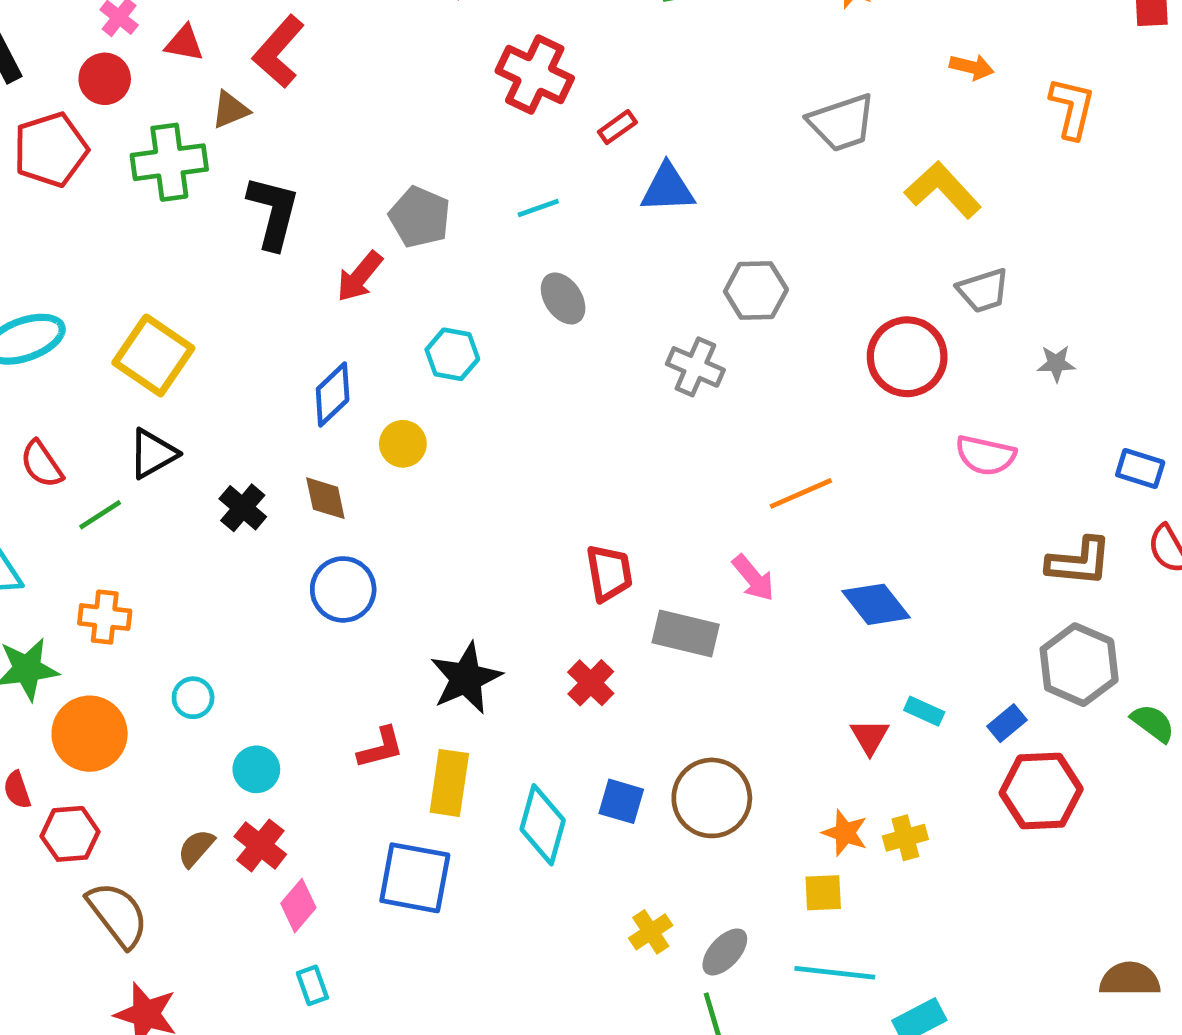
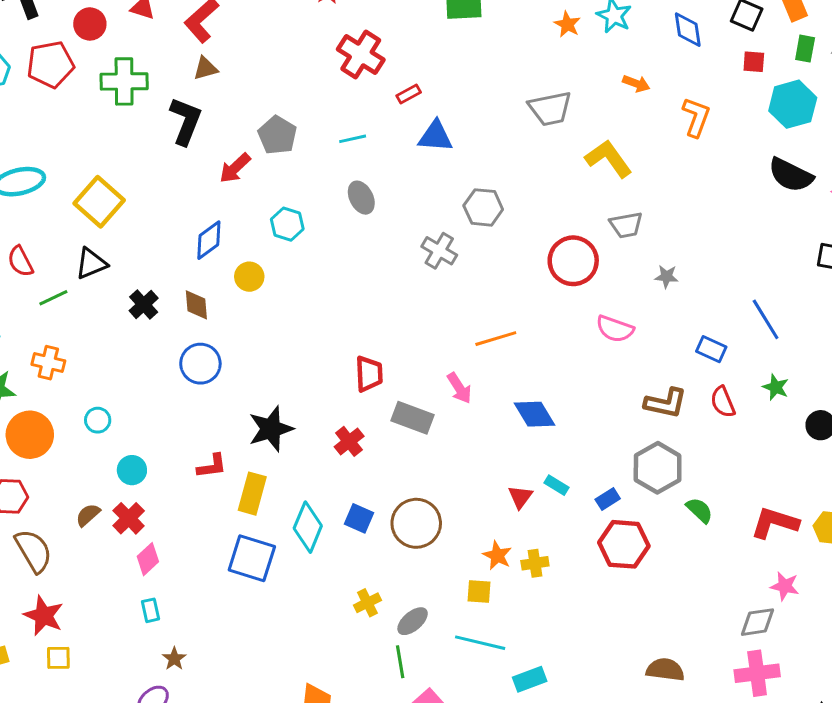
brown triangle: (230, 110) -> (206, 68), moved
blue square: (415, 878) -> (252, 558), moved

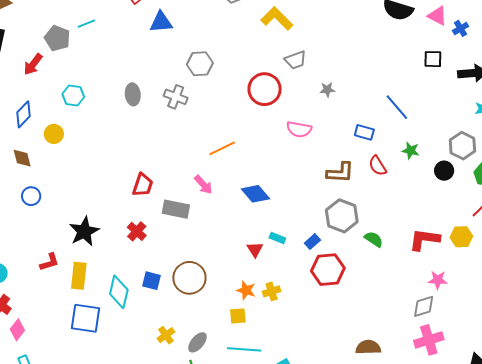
cyan line: (353, 139) -> (86, 24), moved
gray ellipse: (361, 198) -> (133, 94), moved, turned 30
blue circle: (200, 364) -> (31, 196), size x0.7
red trapezoid: (369, 374) -> (143, 185), turned 30

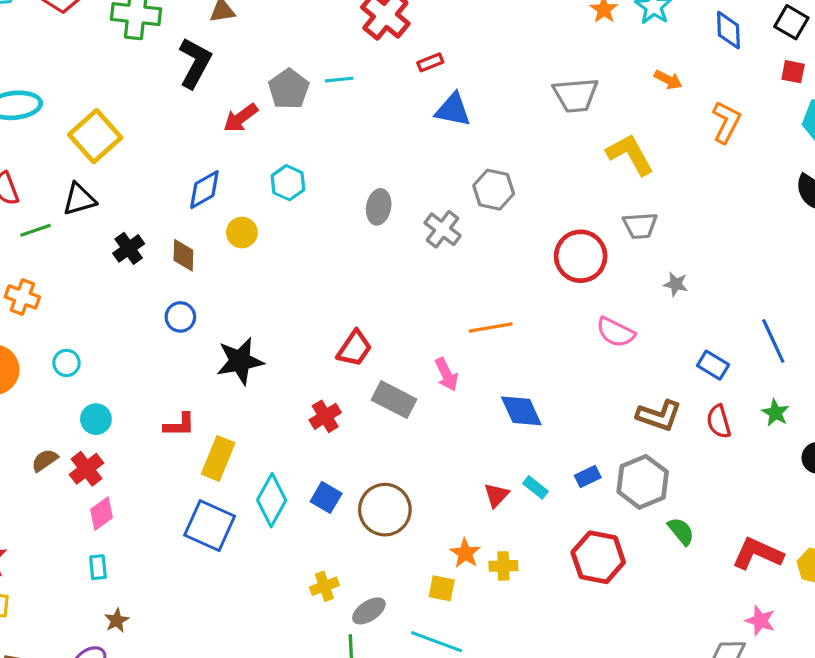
black star: (84, 231) -> (240, 361), moved
blue rectangle: (312, 242) -> (588, 476), moved

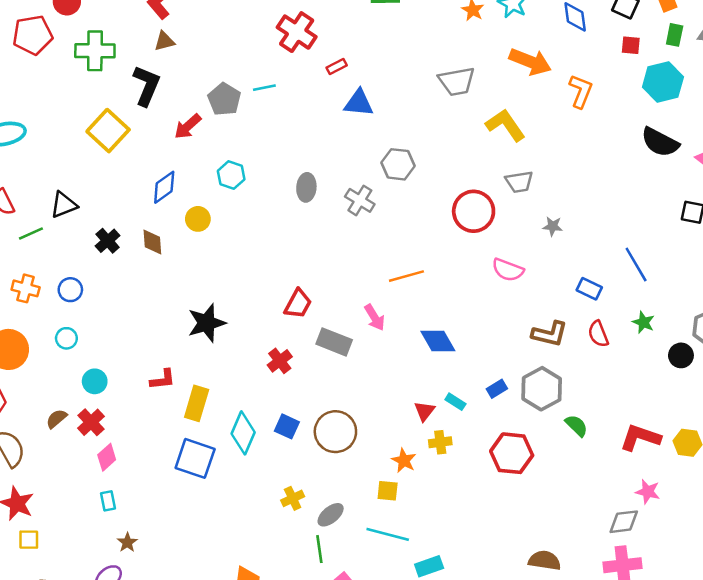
orange arrow: (668, 80) -> (530, 62), size x1.8
yellow square: (95, 136) -> (108, 131), moved
blue circle: (180, 317) -> (70, 290), moved
yellow cross: (503, 566) -> (440, 442), moved

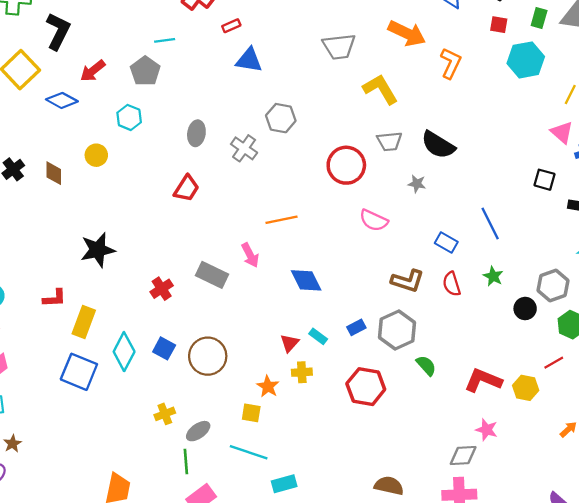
gray pentagon: (224, 99) -> (145, 71), moved
black semicircle: (660, 142) -> (438, 145), moved
blue diamond: (164, 187) -> (62, 100), moved, turned 60
red trapezoid: (298, 304) -> (186, 188), moved

